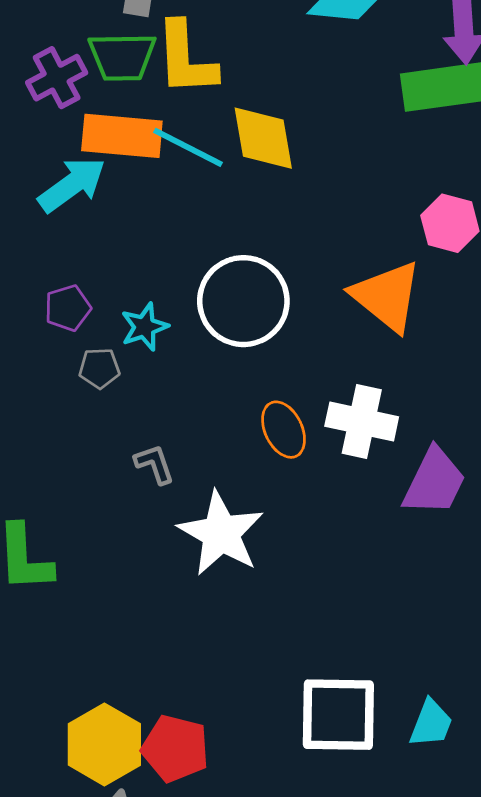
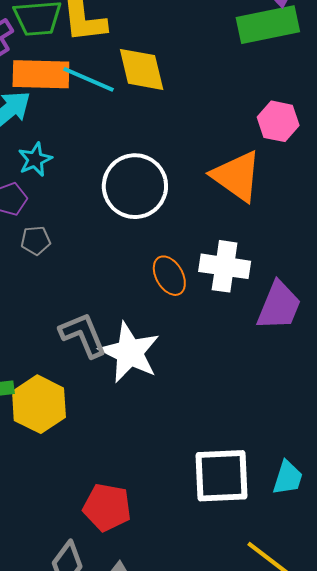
cyan star: (144, 327) -> (35, 159), moved
gray L-shape: (154, 464) -> (83, 335), moved, size x1.6
yellow hexagon: (104, 744) -> (39, 404), moved

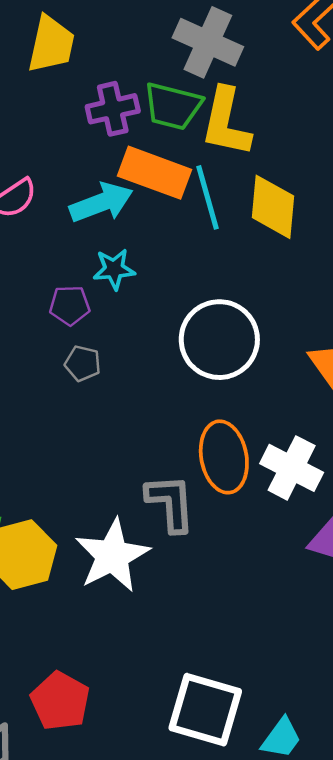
cyan line: (88, 79) -> (208, 197), turned 32
orange ellipse: (169, 276) -> (224, 457), size x1.4
gray L-shape: (83, 335) -> (170, 503), moved
white star: (130, 352) -> (112, 556), moved

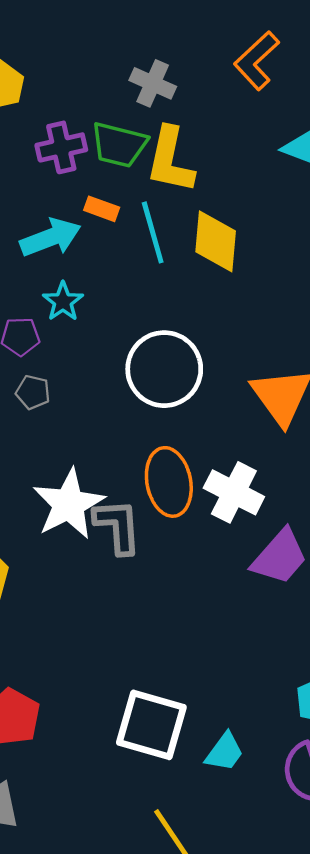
gray cross: (208, 42) -> (153, 83), size x0.7
orange rectangle: (154, 173) -> (102, 209), size x0.5
cyan star: (114, 269) -> (63, 302), turned -30
white star: (112, 556) -> (69, 504), moved

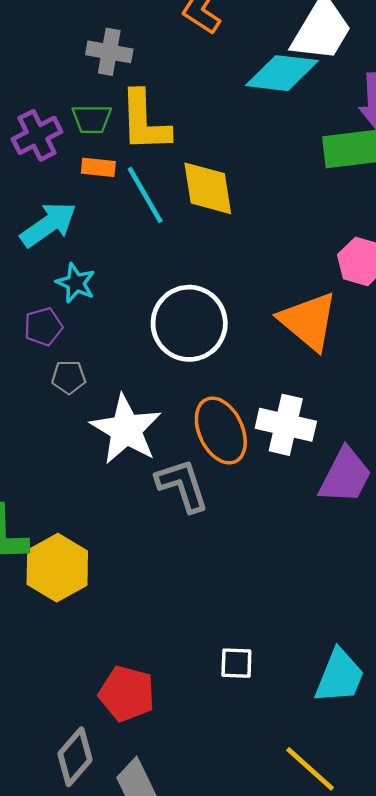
green trapezoid: (119, 145) -> (92, 119), size x0.7
orange rectangle: (102, 209) -> (98, 167), moved
white star: (69, 504) -> (126, 429), moved
white square: (151, 725) -> (236, 663), moved, size x0.5
cyan trapezoid: (225, 752) -> (339, 676), size x1.4

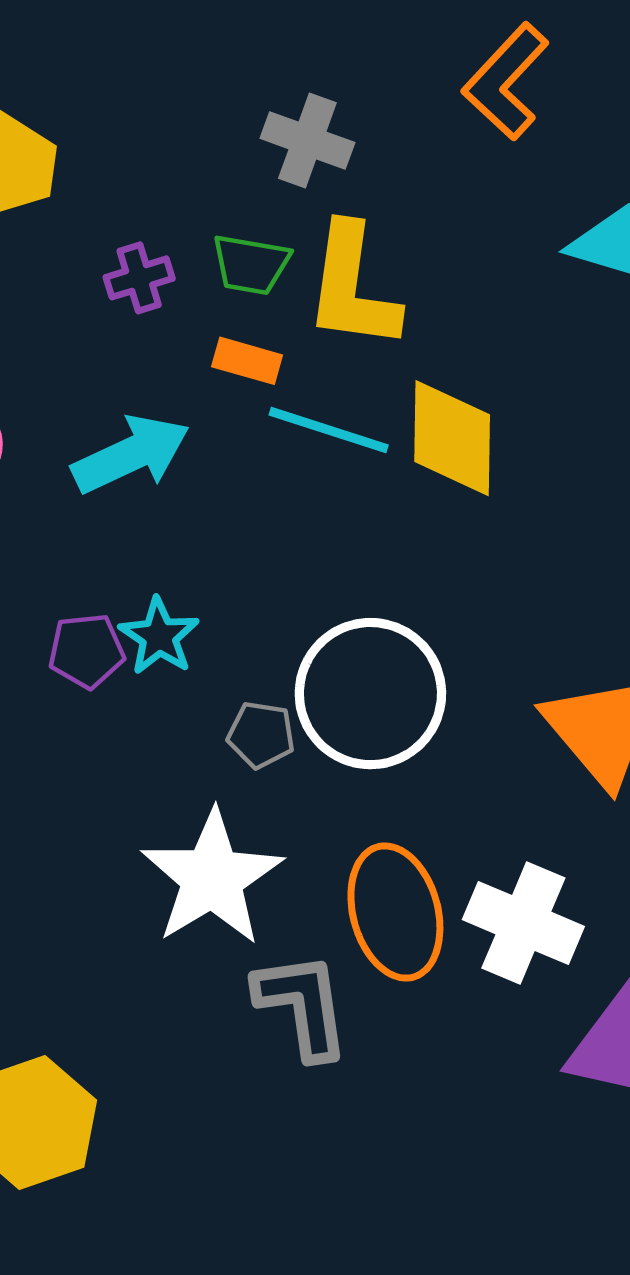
purple cross: (37, 135) -> (139, 278), size x0.7
cyan line: (145, 195) -> (329, 430), turned -52
cyan star: (76, 283) -> (159, 636), moved
gray pentagon: (69, 377) -> (261, 735), moved

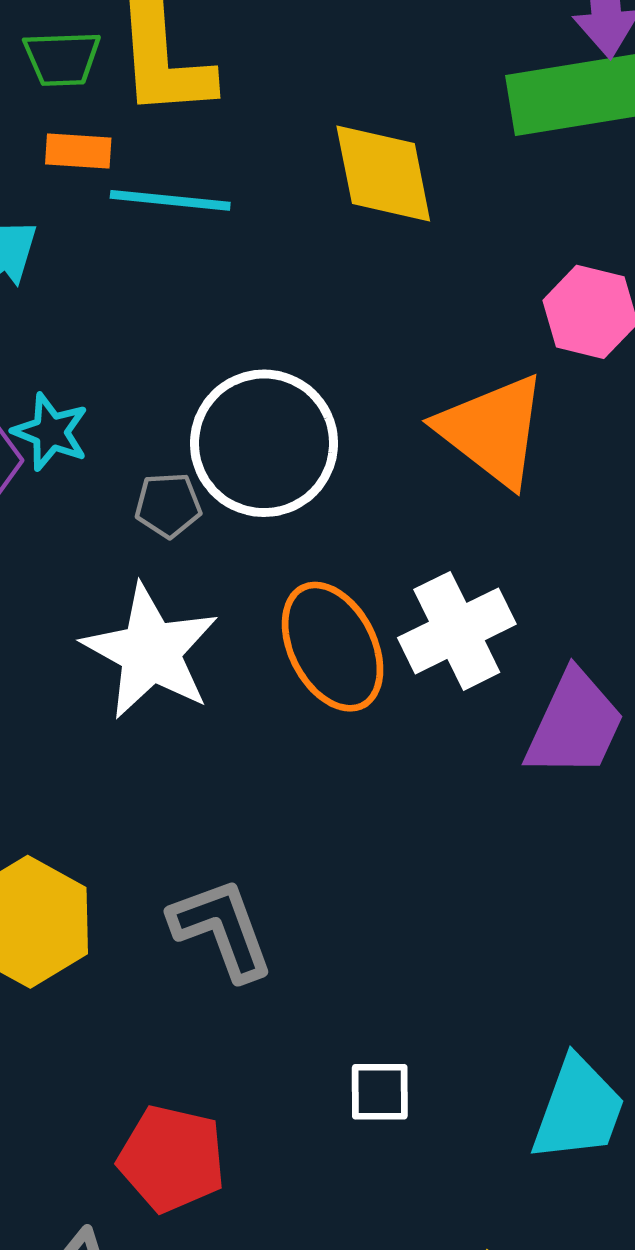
yellow diamond: (452, 438) -> (383, 173), moved
white cross: (523, 923) -> (457, 631), turned -37
gray L-shape: (302, 1005) -> (222, 929), moved

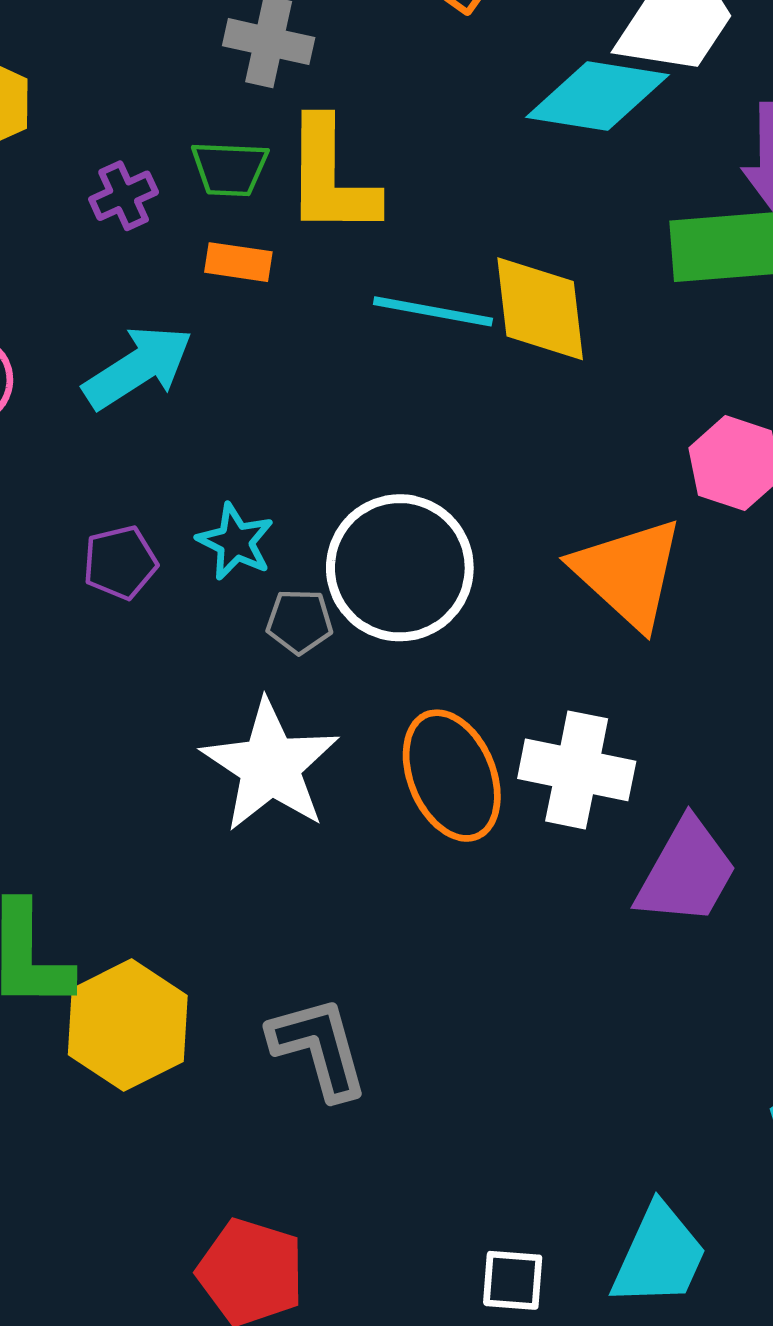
cyan line: (170, 200) -> (433, 311), moved
cyan star: (51, 432) -> (235, 542), moved
white cross: (457, 631) -> (577, 770), turned 33
white square: (380, 1092) -> (513, 1280), moved

